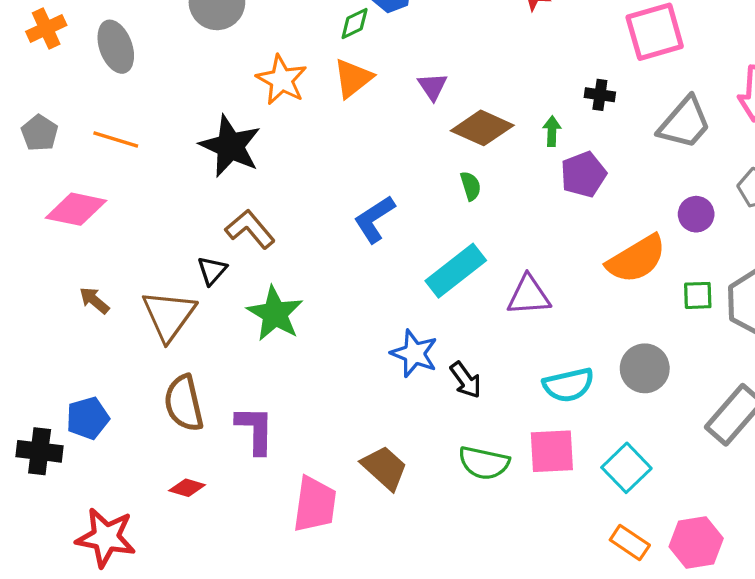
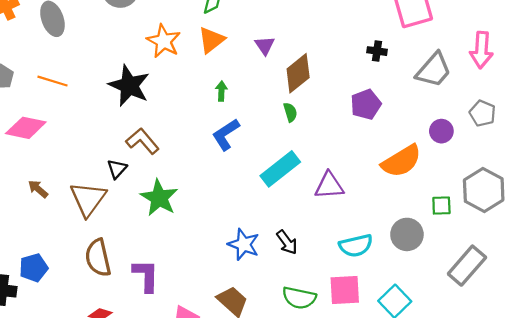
brown diamond: (482, 128) -> (298, 73), turned -63
green arrow: (552, 131) -> (221, 91), moved
green square: (698, 295) -> (441, 206), moved
blue star: (414, 353) -> (244, 244), moved

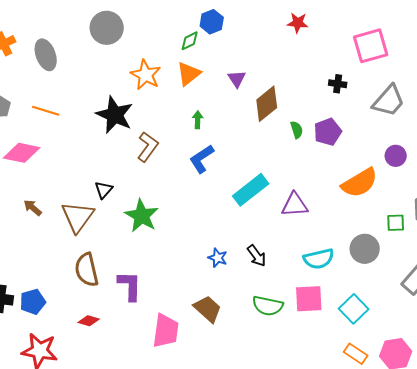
green semicircle: (290, 112) -> (297, 130), moved
brown L-shape: (142, 141) -> (148, 147), moved, turned 76
blue star: (244, 244) -> (218, 258), size x0.7
blue pentagon: (34, 268) -> (33, 302), moved

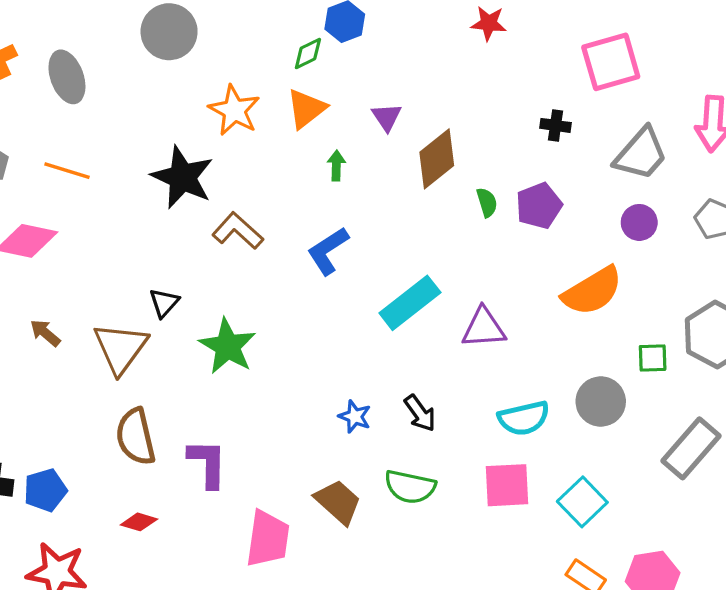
green arrow: (198, 120) -> (336, 166), moved
brown L-shape: (148, 147) -> (238, 231), turned -84
purple circle: (396, 156) -> (639, 222), moved
green semicircle: (268, 306) -> (410, 487), moved

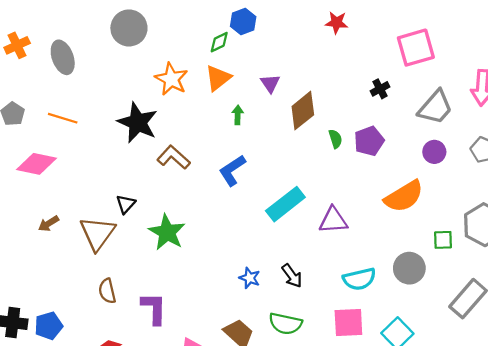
black cross: (556, 125) -> (380, 89), turned -36
brown arrow: (45, 333) -> (49, 224), turned -72
brown semicircle: (136, 437) -> (107, 291), size x0.7

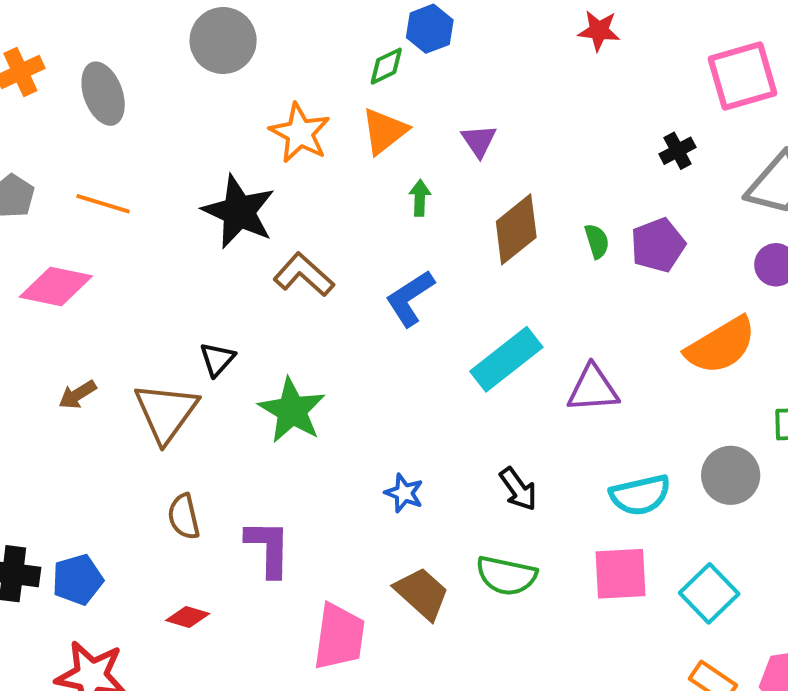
brown diamond: (303, 111) -> (516, 229), moved
blue star: (250, 278) -> (404, 493), moved

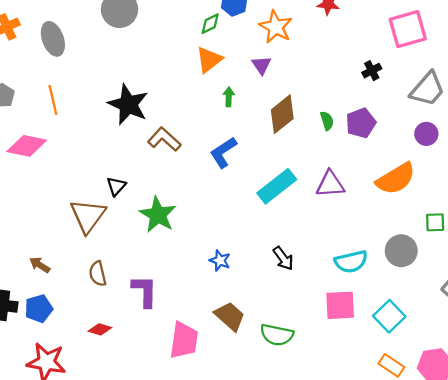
orange star: (300, 133) -> (276, 27), moved
orange line: (103, 204) -> (53, 100), turned 60
purple triangle: (593, 389) -> (330, 184), moved
brown arrow: (77, 395) -> (40, 265), moved, turned 65
green semicircle: (506, 576) -> (277, 335), moved

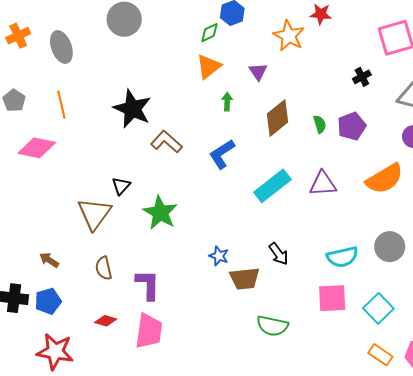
orange star: (276, 27) -> (289, 36), moved
brown trapezoid: (230, 316) -> (245, 279), moved, turned 132
pink trapezoid: (184, 340) -> (149, 331), moved

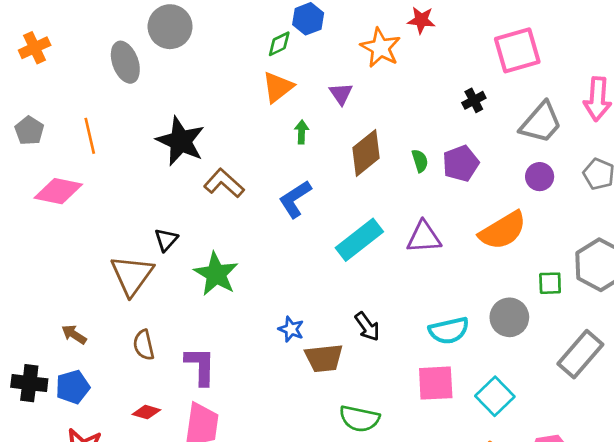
gray ellipse: (61, 47) -> (125, 62), moved

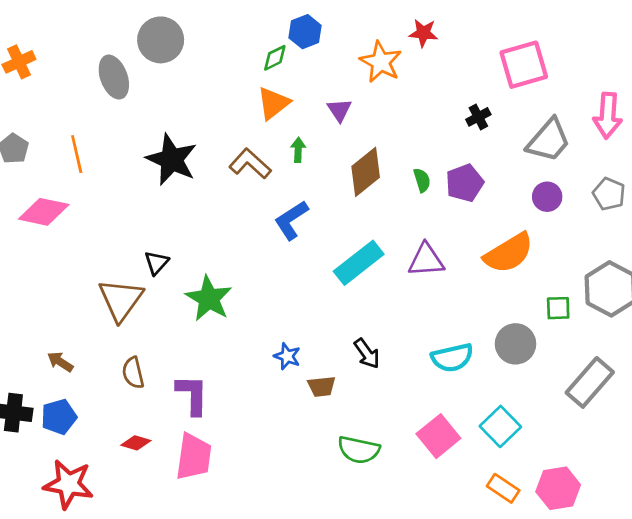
brown L-shape: (224, 183) -> (250, 164), moved
brown trapezoid: (324, 358) -> (322, 387), size x0.7
pink square: (436, 383) -> (438, 436), moved, turned -36

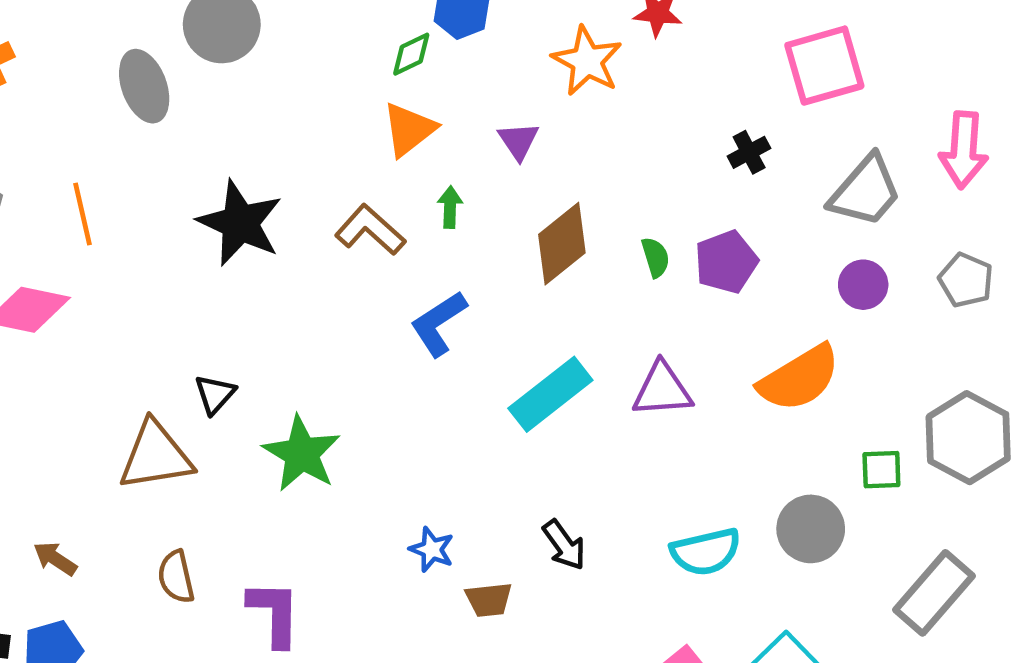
brown triangle: (121, 300) -> (156, 456), turned 45

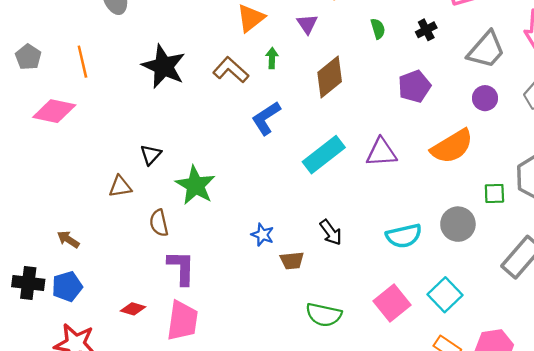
green semicircle: (655, 257) -> (378, 29), moved
brown triangle: (156, 456) -> (120, 186), size x0.6
brown semicircle: (176, 577) -> (159, 223), moved

